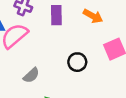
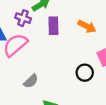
black circle: (77, 62) -> (85, 73), moved

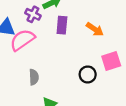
gray semicircle: (31, 81) -> (34, 77), turned -56

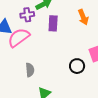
purple cross: (33, 14) -> (27, 15), turned -32
orange arrow: (95, 29) -> (83, 17), moved, turned 35

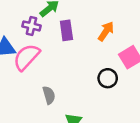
purple cross: (27, 15) -> (31, 26), turned 32
orange arrow: (83, 17) -> (106, 31), moved, turned -112

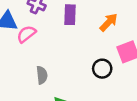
pink semicircle: (26, 57) -> (26, 34), size x0.7

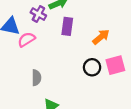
black circle: (102, 69) -> (92, 67), moved

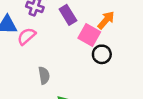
purple rectangle: (67, 26) -> (68, 15), turned -30
pink square: (115, 65) -> (89, 35), moved, turned -36

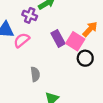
purple rectangle: (68, 15) -> (58, 38), moved

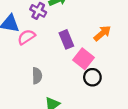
pink square: (75, 41) -> (83, 59), moved
black circle: (85, 58) -> (92, 77), moved

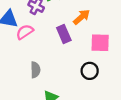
orange arrow: (102, 33) -> (81, 17), moved
pink square: (83, 59) -> (100, 43), moved, turned -36

